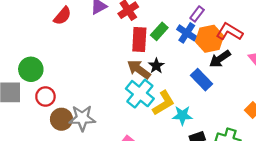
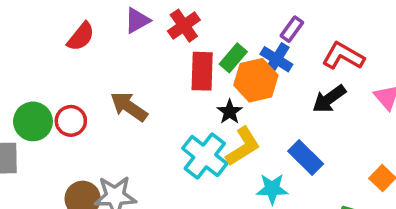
orange hexagon: (209, 39) -> (256, 80), moved
brown arrow: (139, 69) -> (129, 107), moved
blue rectangle: (202, 80) -> (306, 157), moved
red circle: (45, 97) -> (71, 121), moved
yellow L-shape: (163, 103) -> (243, 146), moved

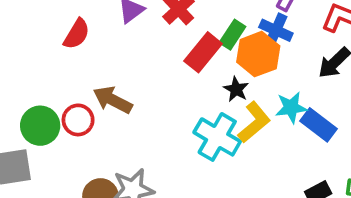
red rectangle: (202, 71) -> (203, 52), turned 45
brown arrow: (129, 107) -> (113, 100), moved
cyan star: (272, 189) -> (291, 107), moved

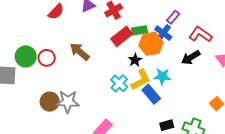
green rectangle: (232, 35) -> (139, 30), turned 35
brown arrow: (113, 100) -> (80, 52), moved
blue rectangle: (319, 125) -> (151, 94), moved
cyan cross: (217, 137) -> (119, 83), size x0.7

